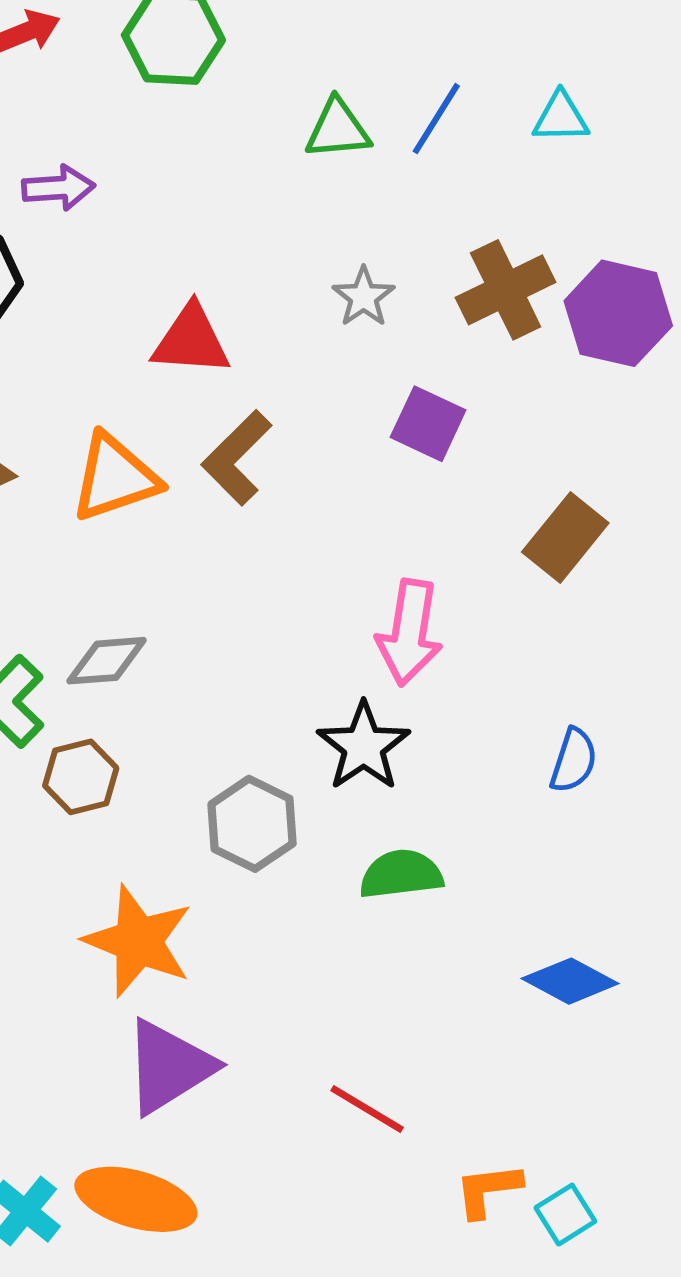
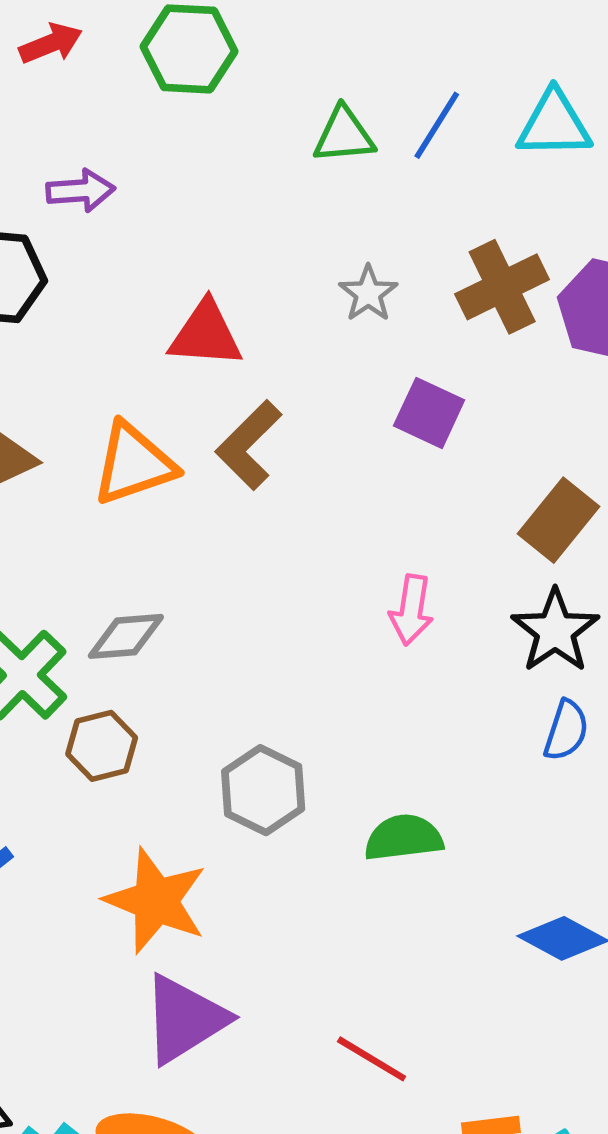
cyan triangle: (561, 117) -> (554, 124), size x1.4
pink arrow: (409, 633) -> (411, 610), size x0.7
black star: (364, 746) -> (555, 631), moved

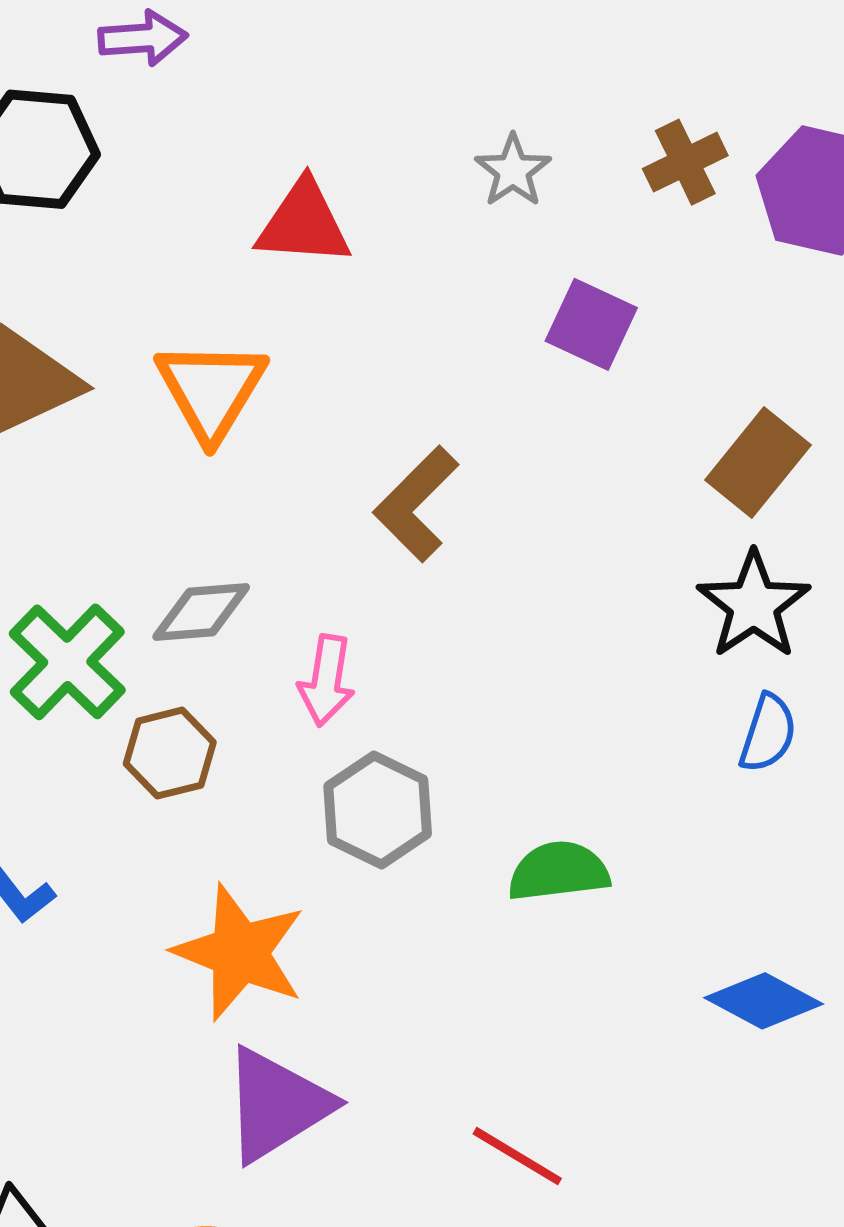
brown cross: (502, 287) -> (685, 162), size x0.7
brown L-shape: (249, 445) -> (416, 504), moved
orange triangle: (134, 464) -> (211, 390), turned -40
pink arrow: (411, 610) -> (326, 680), moved

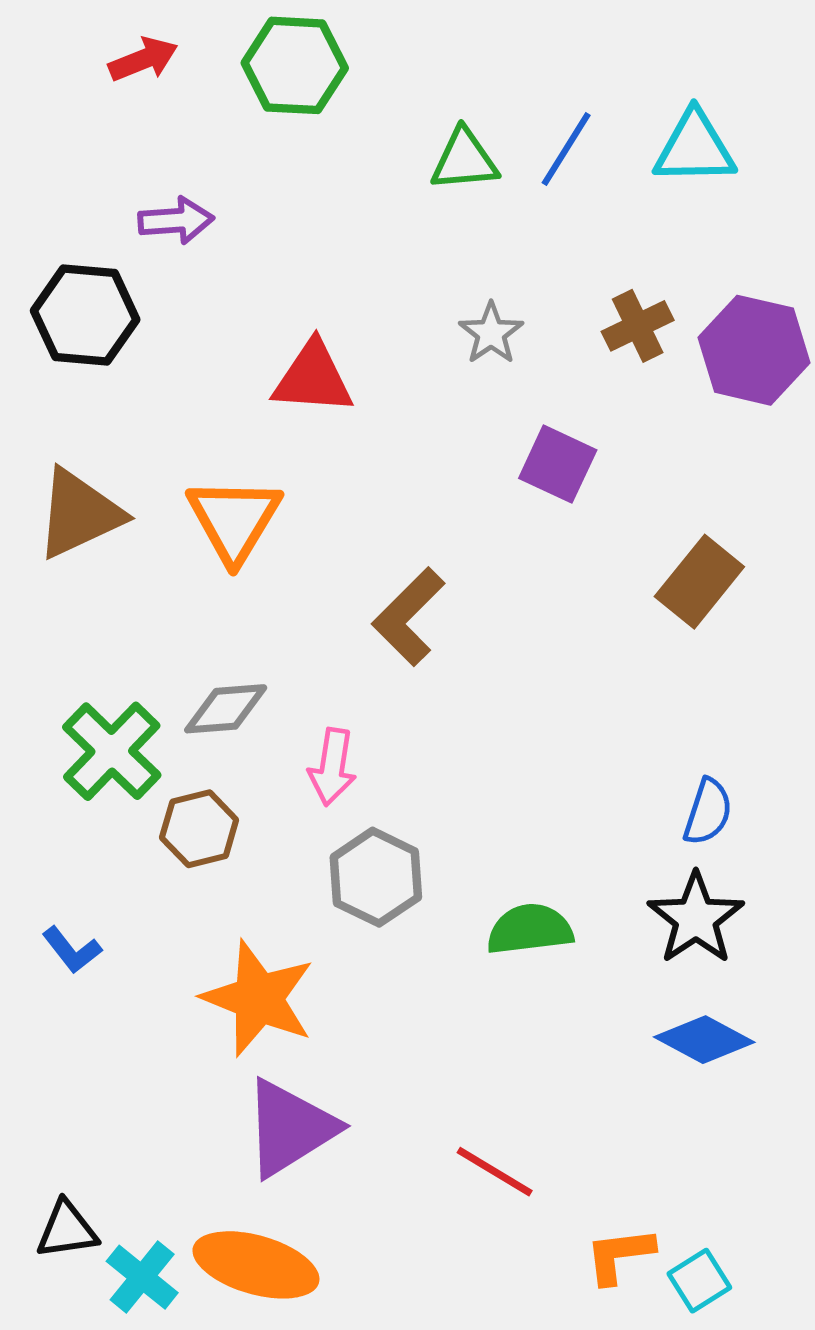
black star: (754, 605) -> (696, 918), moved

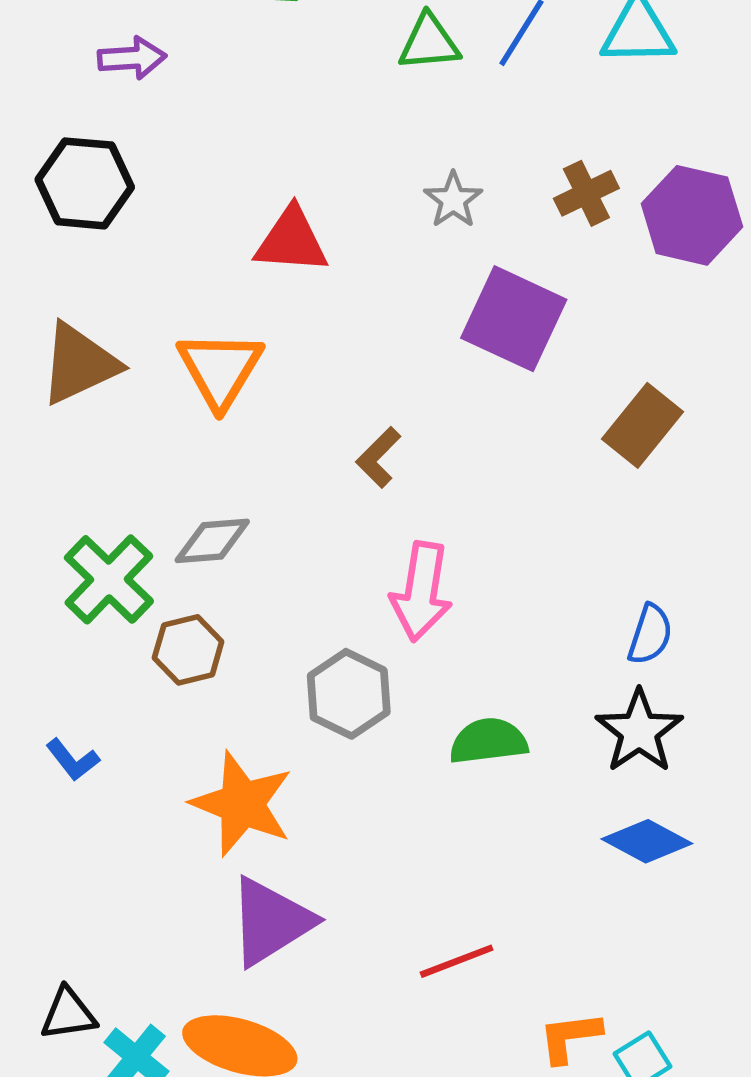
purple arrow: (176, 221) -> (132, 58), moved
purple square: (558, 464) -> (514, 319), size x1.5
brown L-shape: (409, 617) -> (378, 457), size x0.7
pink arrow: (332, 767) -> (421, 592), moved, size x1.4
red line: (495, 1172) -> (457, 961), turned -52

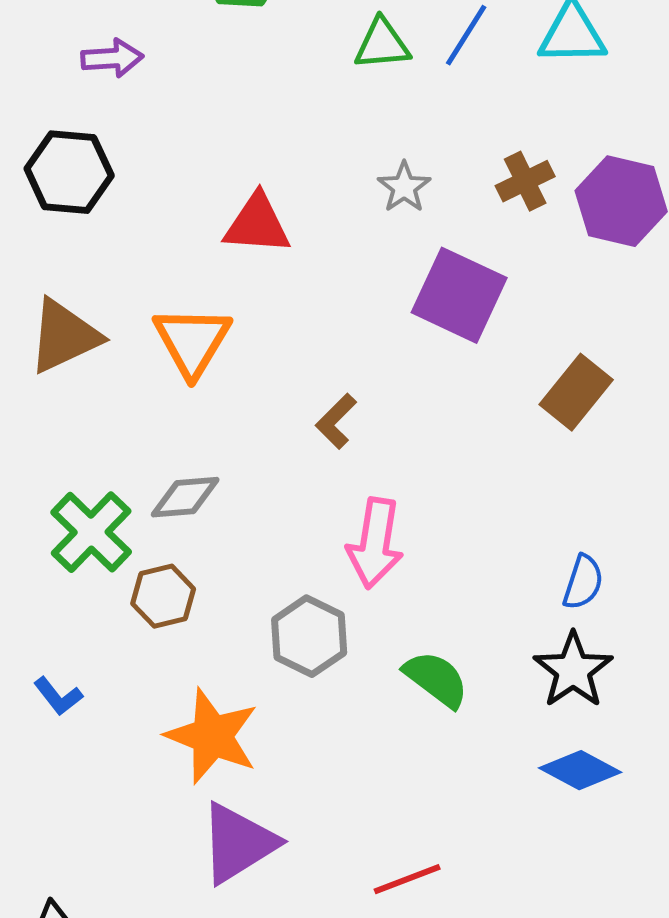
green semicircle: (488, 741) -> (436, 679), turned 44

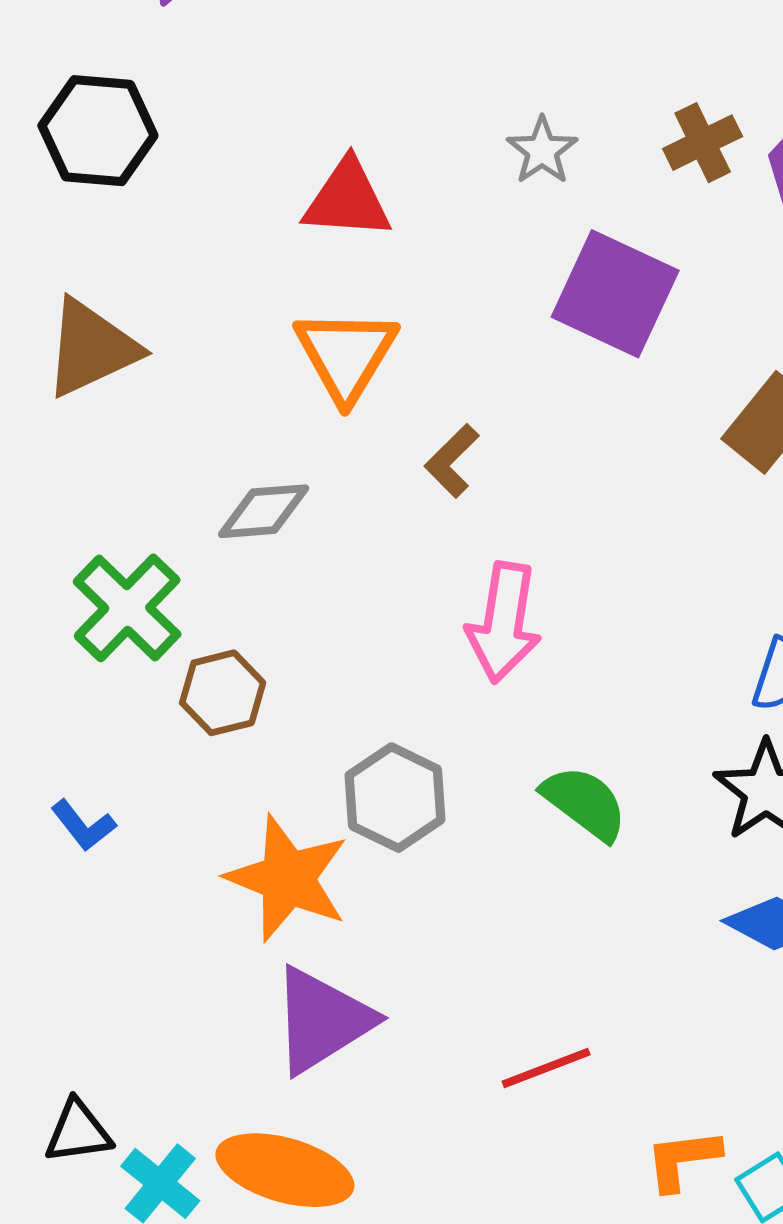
orange triangle: (192, 341) -> (346, 355), moved
gray diamond: (185, 497) -> (264, 511), moved
gray hexagon: (309, 636) -> (395, 798), moved

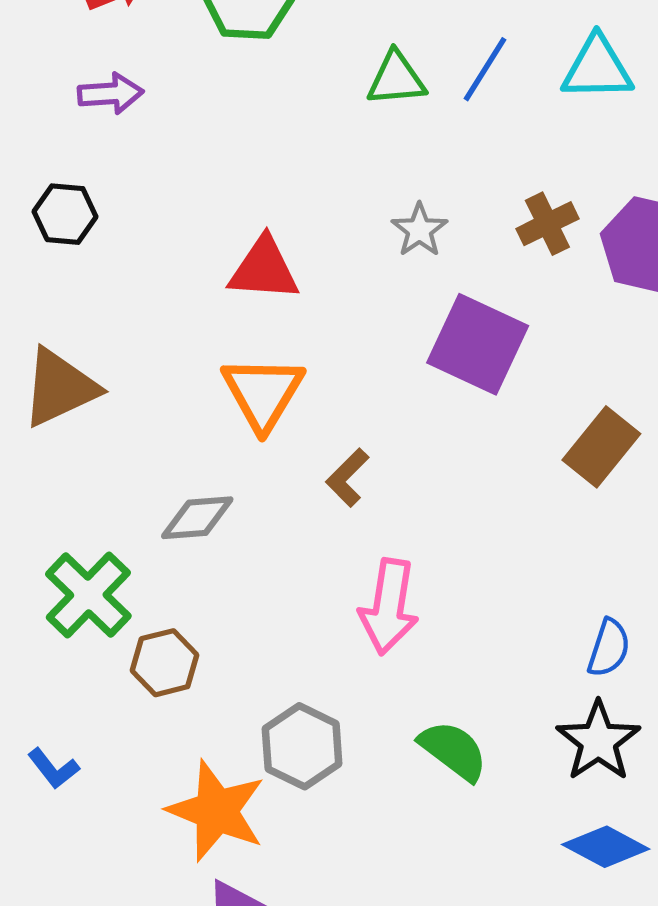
black hexagon: (98, 131) -> (65, 214), size x0.7

